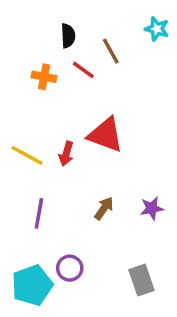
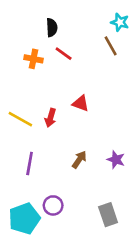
brown line: (111, 51) -> (111, 46), moved
red triangle: (106, 135) -> (81, 103), size x0.6
purple star: (152, 208) -> (116, 160), turned 30

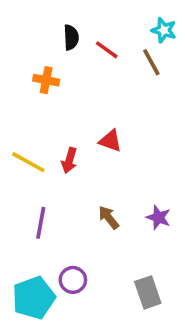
red line: (64, 54) -> (107, 50), moved
brown arrow: (79, 160) -> (109, 217), turned -72

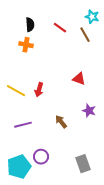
black semicircle: (71, 37) -> (30, 25), moved
red triangle: (110, 141) -> (79, 79), moved
purple star: (158, 217) -> (89, 111), moved
purple line: (41, 223) -> (23, 125), turned 66

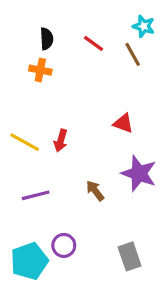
purple star: (89, 111) -> (139, 173), size x1.6

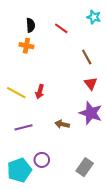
brown line: (133, 54) -> (87, 57), moved
red triangle: (123, 123) -> (91, 83), moved, turned 32
brown arrow: (95, 191) -> (62, 124), turned -40
gray rectangle: (130, 256) -> (85, 167), turned 54

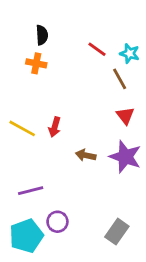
cyan star: (94, 17) -> (130, 53), moved
red line: (61, 28) -> (97, 49), moved
brown arrow: (62, 124) -> (86, 155), moved
purple line: (23, 127) -> (31, 191), moved

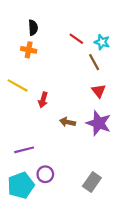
yellow line: (22, 128) -> (18, 85), moved

